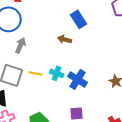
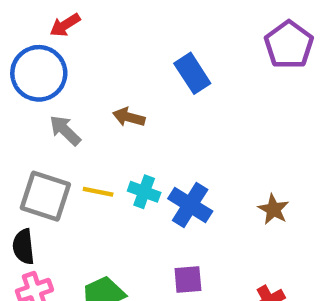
brown arrow: (65, 39) -> (129, 117), moved
gray arrow: (21, 45) -> (65, 130), turned -70

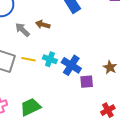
gray arrow: (65, 130) -> (22, 30), moved
purple square: (188, 279) -> (87, 82), moved

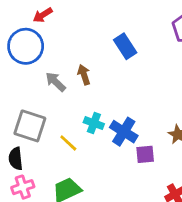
brown arrow: (43, 25) -> (84, 75), turned 56
yellow line: (29, 59) -> (68, 143), moved, turned 32

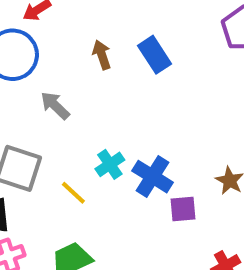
brown arrow: (84, 75) -> (102, 55), moved
cyan cross: (94, 123) -> (110, 164), turned 36

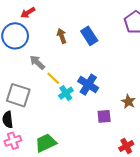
blue cross: (153, 177) -> (88, 85), moved
yellow line: (73, 193) -> (53, 78), moved

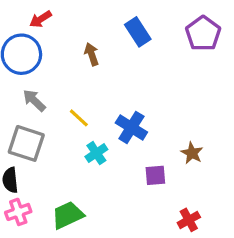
blue rectangle: (89, 36) -> (138, 32), moved
gray arrow: (37, 62) -> (34, 100), moved
cyan cross: (66, 93) -> (96, 153), moved

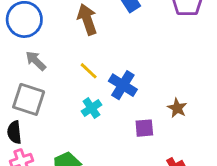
brown arrow: (92, 54) -> (87, 19), size x1.5
yellow line: (79, 118) -> (89, 71), moved

